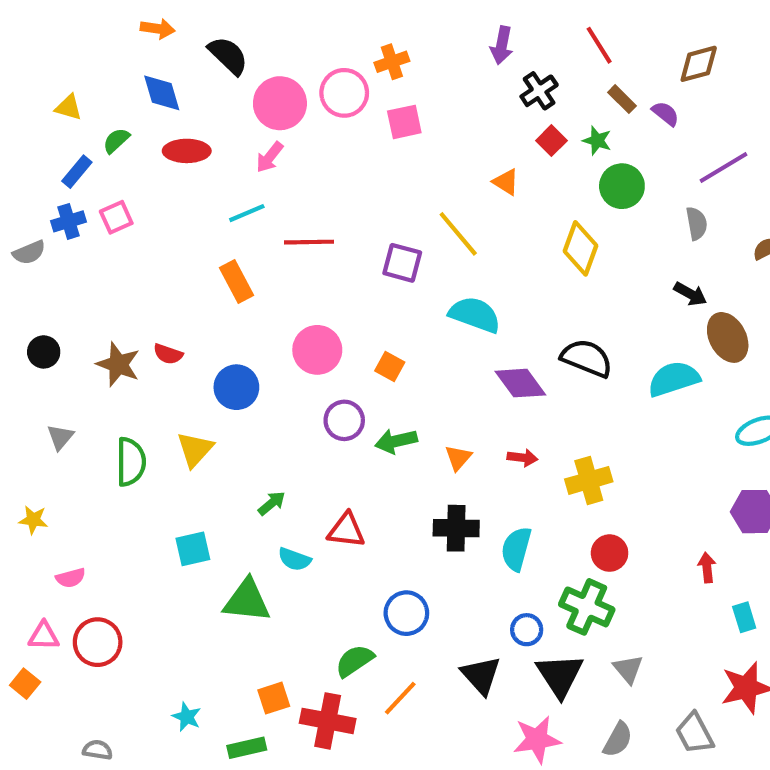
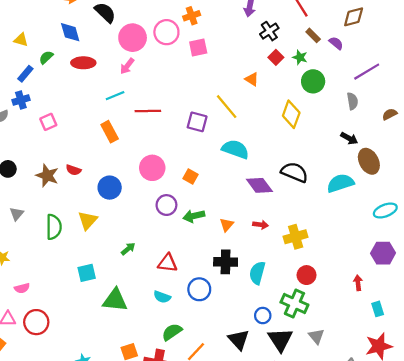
pink square: (116, 217) -> (48, 122), moved
cyan semicircle: (294, 559) -> (162, 297), moved
blue circle: (406, 613) -> (199, 289), moved

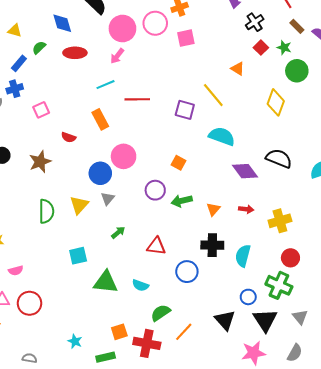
pink circle: (152, 168) -> (124, 156), moved
red semicircle: (73, 170) -> (69, 137), moved
brown star: (47, 175) -> (40, 162), turned 30
gray triangle: (17, 214) -> (108, 199), moved
cyan semicircle: (162, 297) -> (140, 285), moved

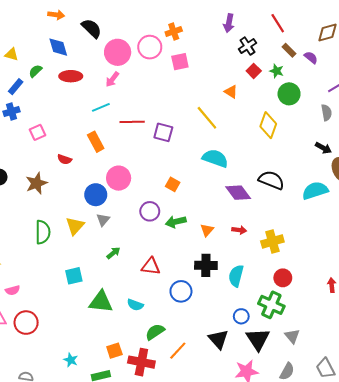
purple square: (185, 110) -> (163, 132), moved

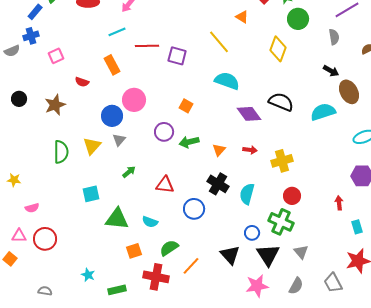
black cross: (206, 265) -> (218, 184), turned 30
orange square: (114, 351) -> (134, 251), moved

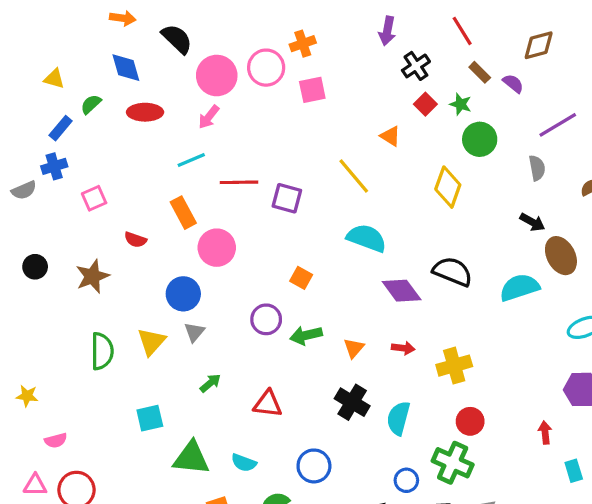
pink circle: (134, 100) -> (217, 248), moved
blue circle: (194, 209) -> (314, 466), moved

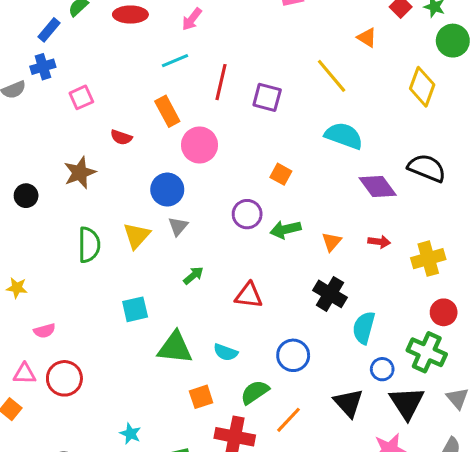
red line: (239, 182) -> (221, 82), turned -76
black circle: (35, 267) -> (26, 196), moved
cyan semicircle: (398, 418) -> (364, 328), moved

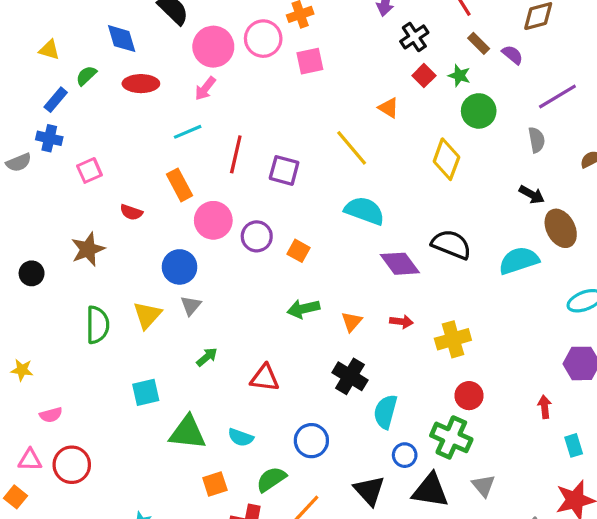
blue cross: (43, 67) -> (49, 138), turned 30
purple circle: (247, 214) -> (257, 236), moved
black triangle: (407, 403) -> (430, 490), turned -48

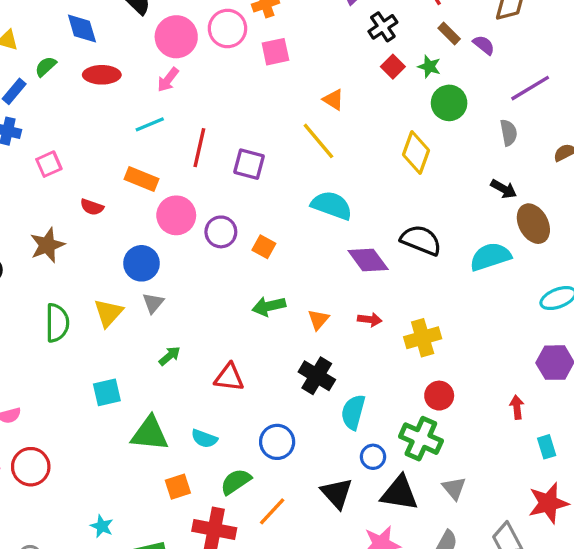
orange triangle: (389, 108) -> (333, 100), moved
orange rectangle: (180, 185) -> (141, 179), turned -40

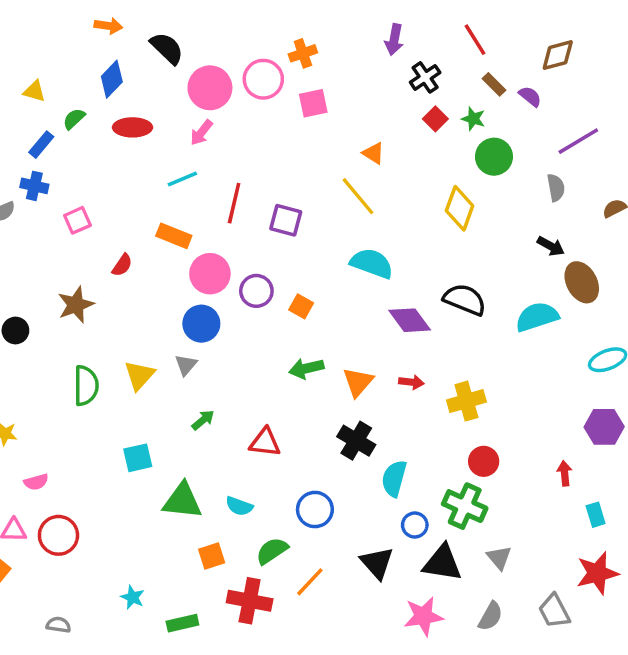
blue diamond: (82, 28) -> (112, 79), turned 60
red semicircle: (92, 207) -> (122, 265), turned -75
blue circle: (141, 263) -> (201, 324), moved
orange triangle: (318, 320) -> (358, 382), size x1.4

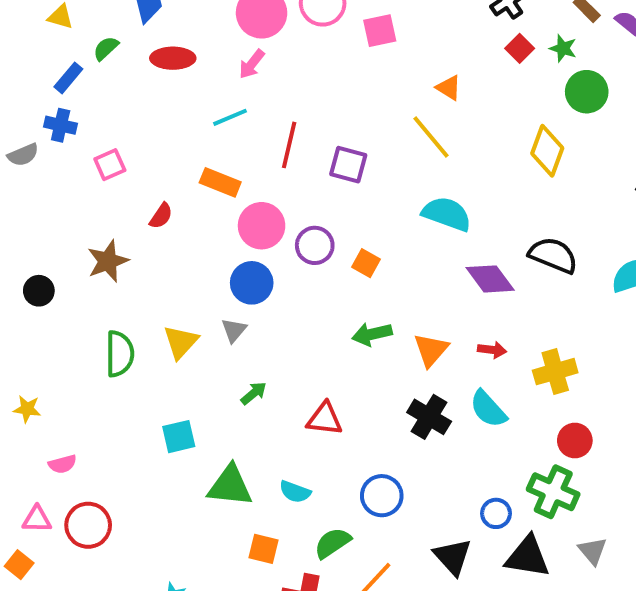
cyan semicircle: (394, 479) -> (488, 409), moved, turned -57
orange square: (212, 556) -> (263, 549), turned 32

